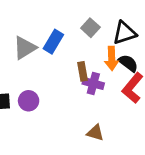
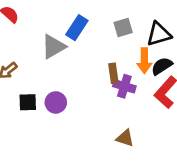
gray square: (90, 28) -> (123, 28), turned 30
blue rectangle: (53, 42) -> (77, 28), moved
black semicircle: (128, 63) -> (162, 66), turned -72

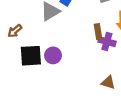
black square: (28, 102) -> (31, 56), size x1.5

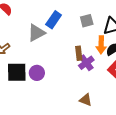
purple cross: (107, 42) -> (86, 63), turned 35

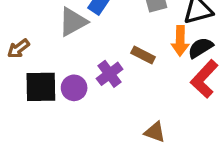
brown rectangle: (79, 53) -> (143, 55), turned -56
purple cross: (86, 63) -> (110, 74), moved

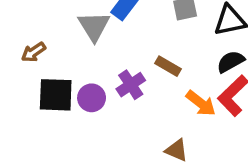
gray triangle: (73, 22) -> (94, 26), turned -36
orange arrow: (180, 41) -> (201, 103), moved, turned -56

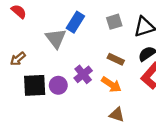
brown rectangle: (168, 66) -> (116, 59), moved
orange arrow: (201, 103) -> (111, 85), moved

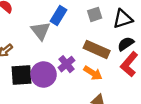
brown rectangle: (116, 59) -> (97, 49), size x1.6
purple circle: (58, 85) -> (44, 74), size x1.5

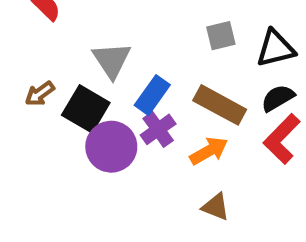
blue rectangle: (59, 15) -> (152, 95), moved
orange arrow: (93, 73) -> (209, 151), turned -66
black square: (22, 75) -> (86, 109), moved, turned 30

